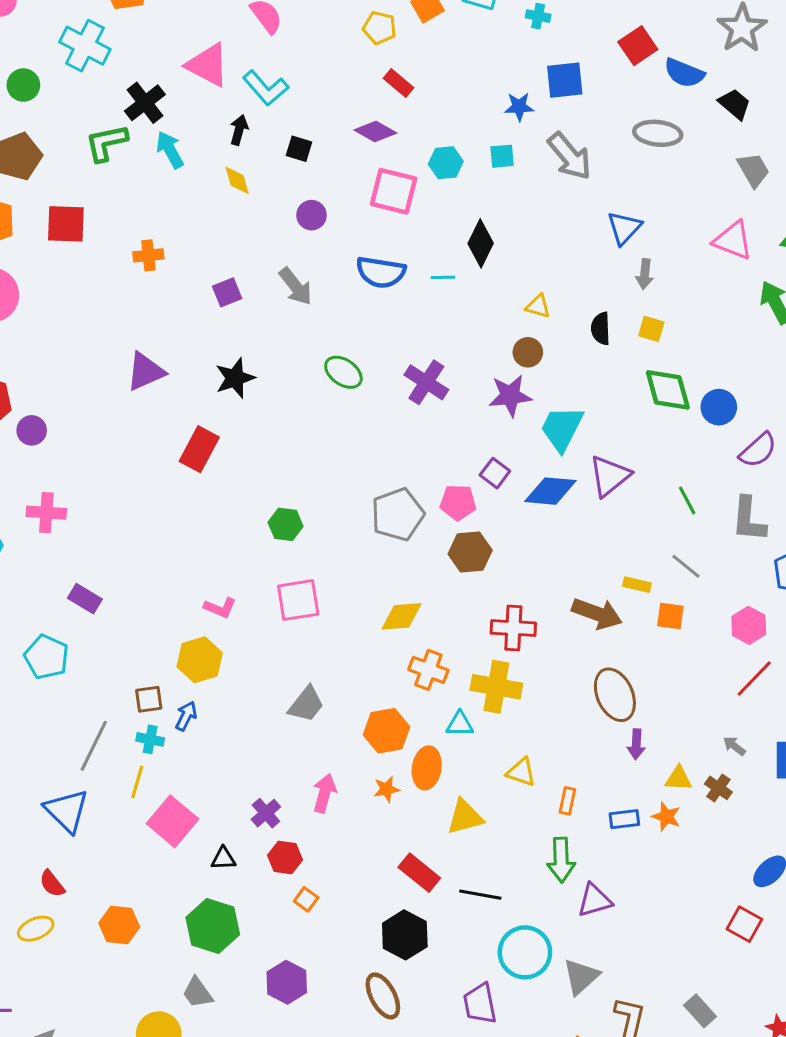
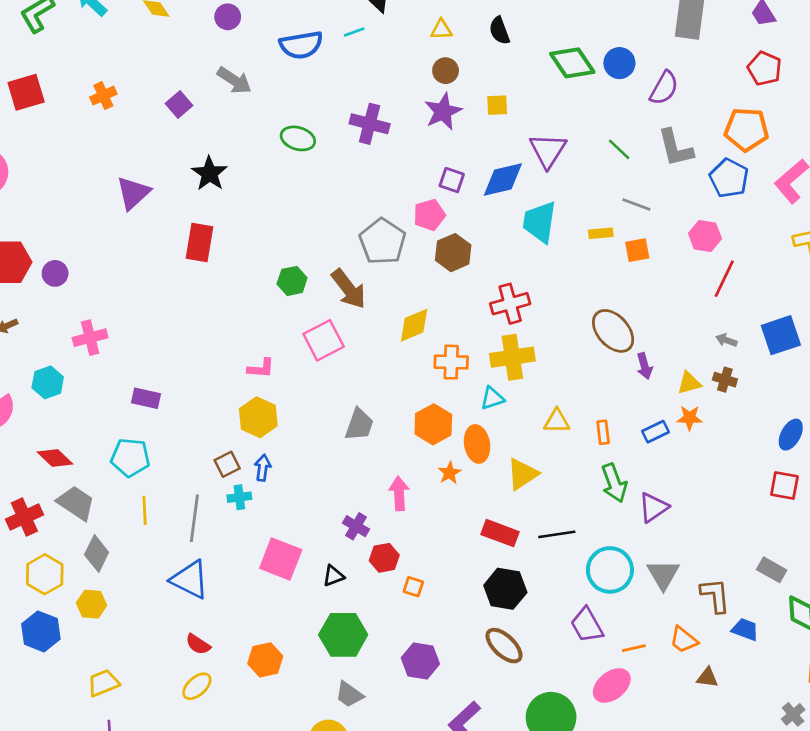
yellow square: (651, 329) -> (497, 105), moved
cyan trapezoid: (562, 428) -> (540, 222), moved
brown arrow: (597, 614) -> (349, 289), moved, turned 51
yellow line: (137, 782) -> (145, 510), moved

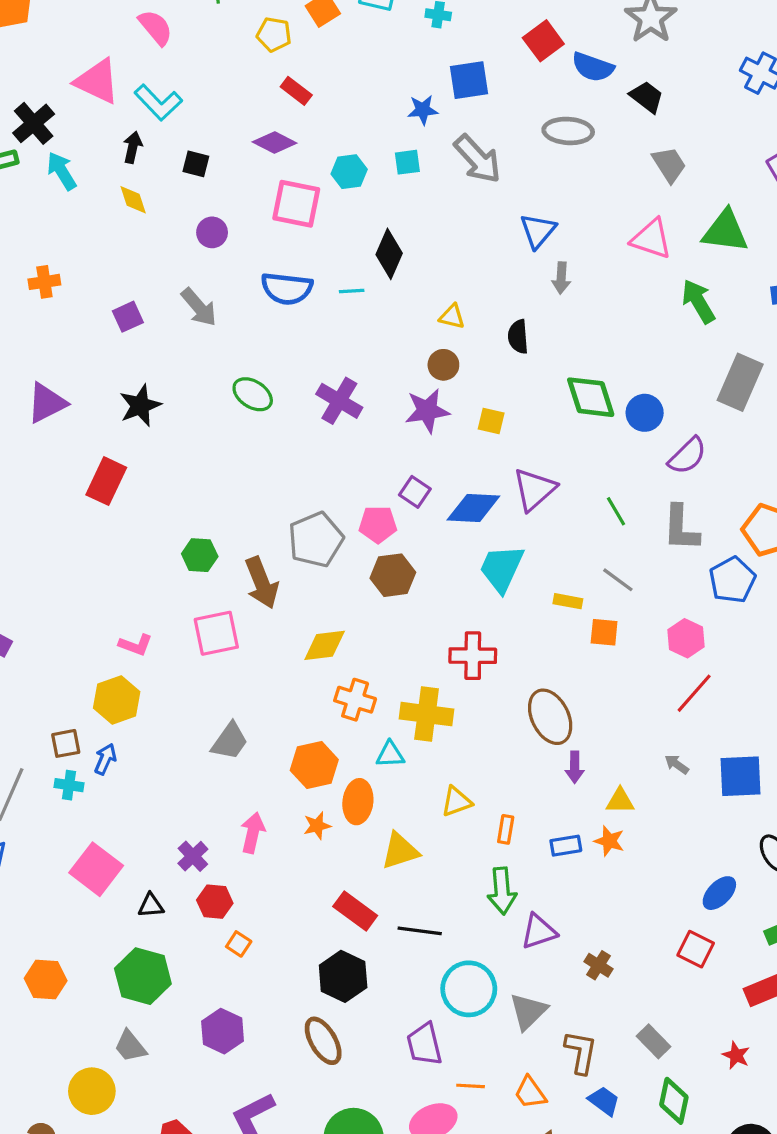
red cross: (510, 304) -> (473, 656), moved
brown cross: (725, 380) -> (598, 965), moved
yellow triangle: (557, 421) -> (456, 802), turned -36

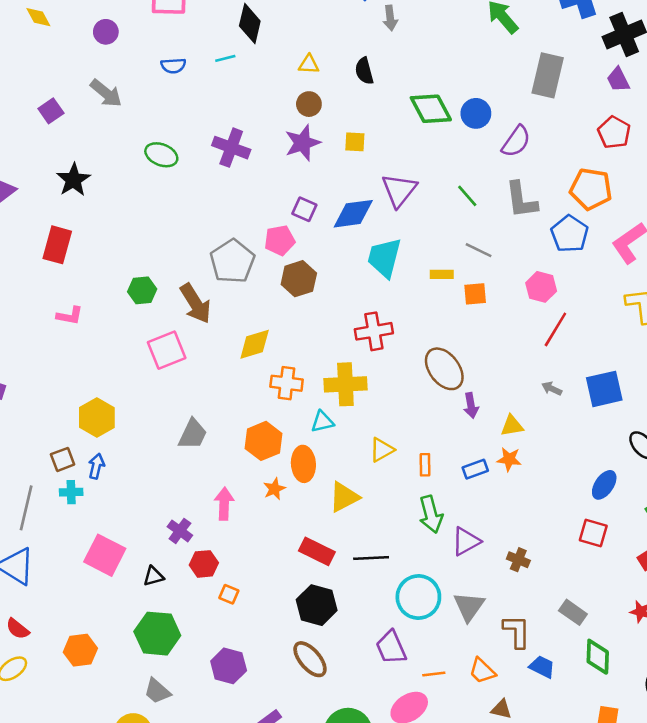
blue semicircle: (287, 288) -> (173, 66), size x0.6
pink L-shape: (136, 645) -> (70, 316), moved

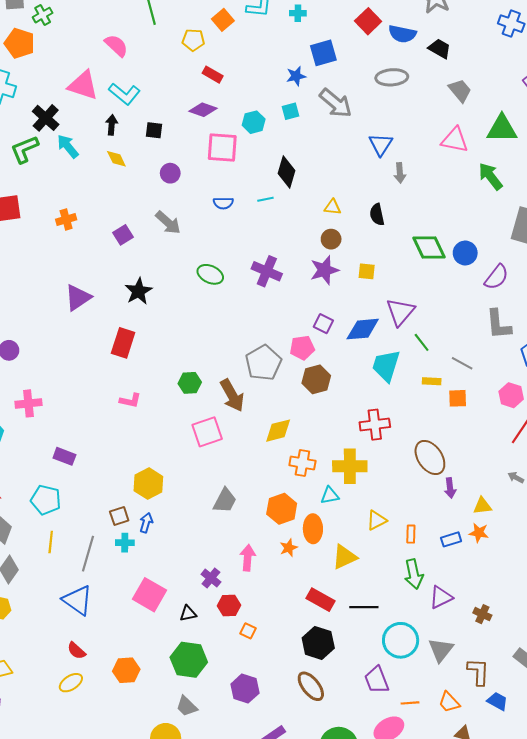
green line: (467, 196) -> (422, 342), moved

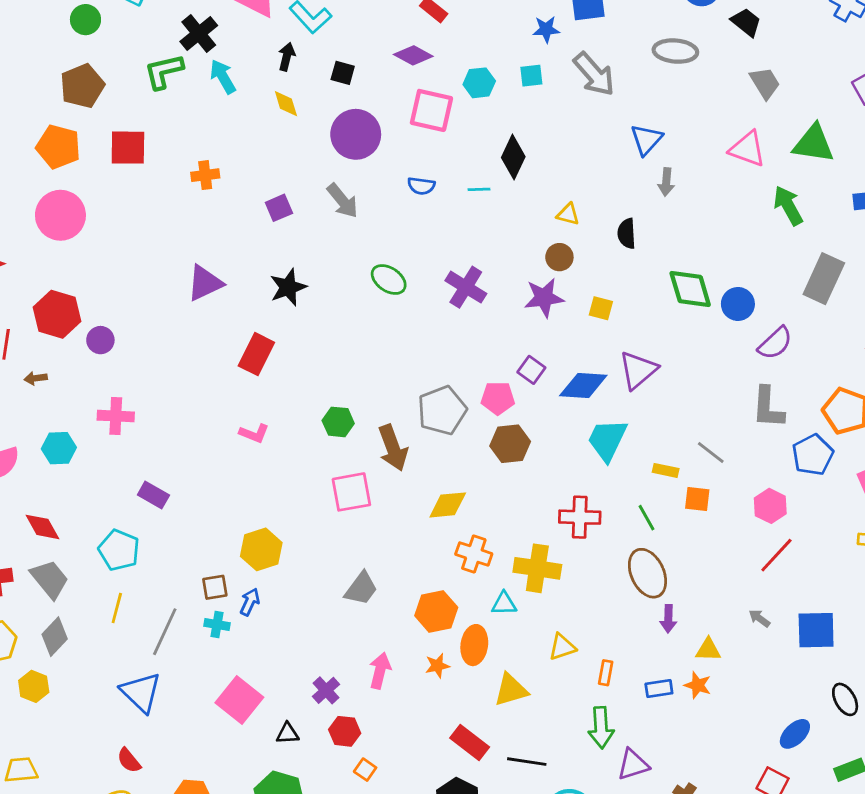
purple circle: (170, 173) -> (356, 134), size x1.8
green line: (422, 342) -> (646, 518), moved

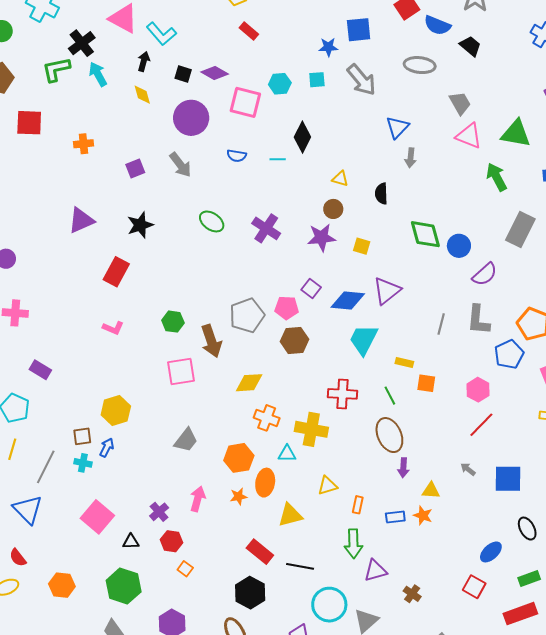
purple diamond: (413, 55) -> (215, 73), moved
gray trapezoid: (765, 83) -> (460, 103), moved
gray line: (711, 452) -> (441, 324), moved, turned 65

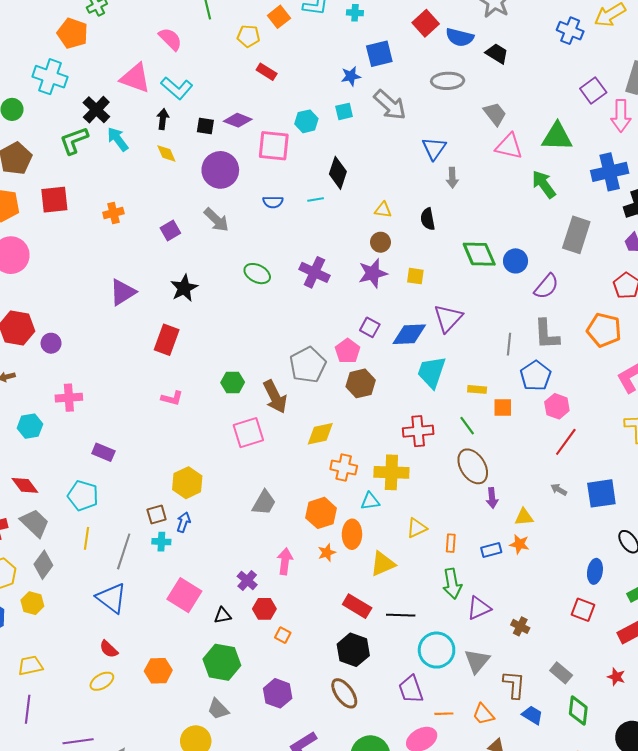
pink pentagon: (287, 308) -> (348, 351), turned -30
blue pentagon: (509, 354) -> (536, 376), moved
blue ellipse: (491, 552) -> (595, 571), turned -30

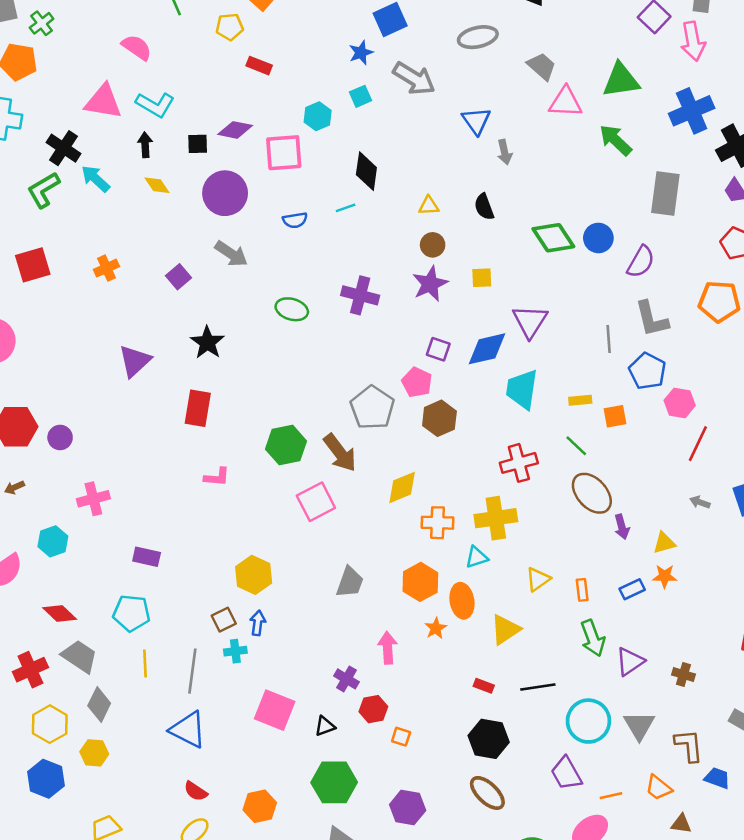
green hexagon: (233, 382) -> (286, 445), size x1.4
red rectangle: (357, 606) -> (484, 686), size x0.6

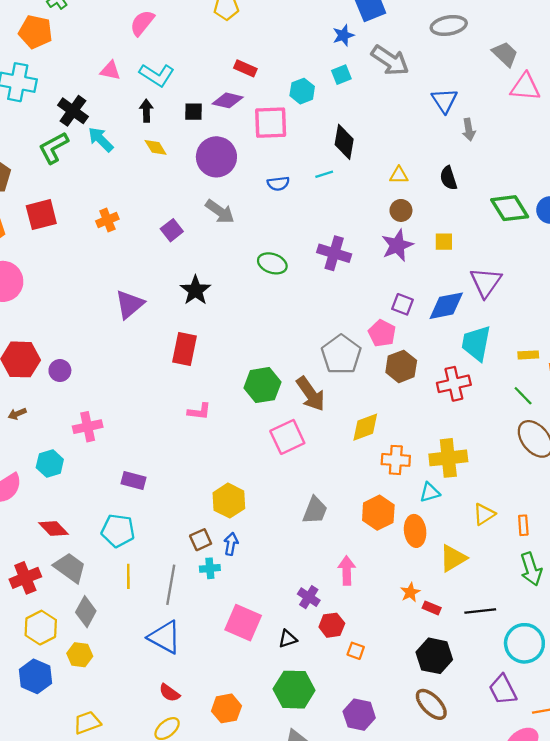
pink semicircle: (137, 47) -> (142, 23), turned -88
red rectangle: (259, 66) -> (245, 68), moved
pink triangle: (103, 102) -> (110, 71), size x0.6
red cross: (519, 463) -> (454, 384), moved
orange star: (436, 628) -> (410, 592), moved

